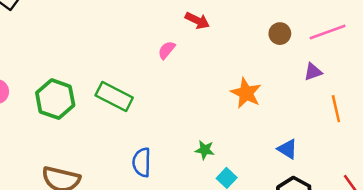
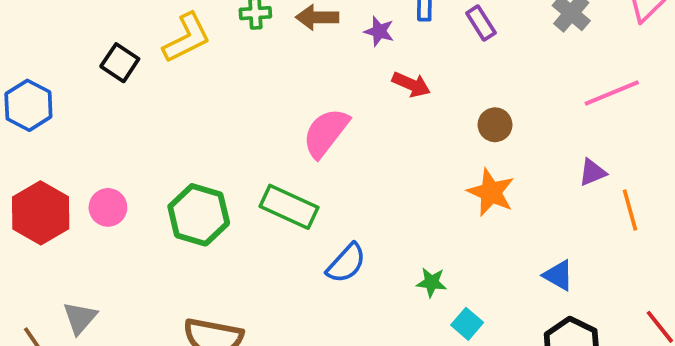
brown circle: (280, 34) -> (495, 125), moved
pink semicircle: (167, 50) -> (326, 133), moved, size x1.8
purple triangle: (313, 72) -> (592, 172), moved
blue semicircle: (142, 162) -> (346, 263), moved, turned -136

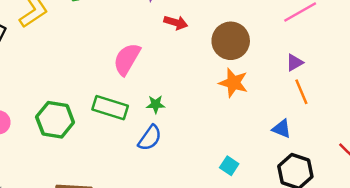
brown circle: (495, 125) -> (231, 41), size x1.8
orange line: (630, 210) -> (301, 92), moved
green star: (431, 282) -> (156, 104), moved

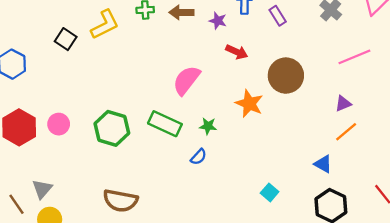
orange star: (233, 83) -> (249, 104), moved
orange line: (301, 92) -> (346, 132), turned 65
blue semicircle: (150, 138) -> (199, 157), size x0.7

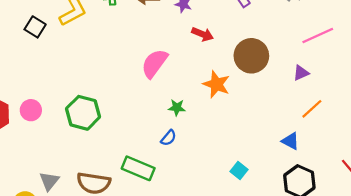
purple triangle: (343, 104) -> (301, 73), moved
green rectangle: (165, 124) -> (138, 168), moved
gray triangle: (42, 189) -> (49, 181), moved

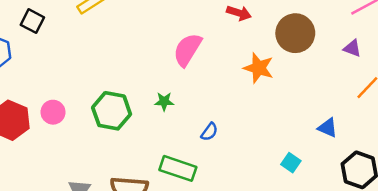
black square: (35, 27) -> (32, 21), moved
purple triangle: (301, 73) -> (352, 48), turned 49
green star: (177, 108) -> (164, 101), moved
blue triangle: (290, 141) -> (328, 128), moved

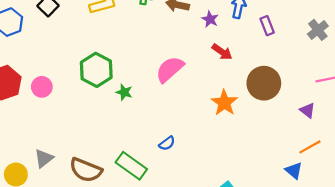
green star: (164, 101) -> (124, 92), moved
green hexagon: (112, 111) -> (96, 70), moved
blue triangle: (328, 128) -> (294, 171), moved

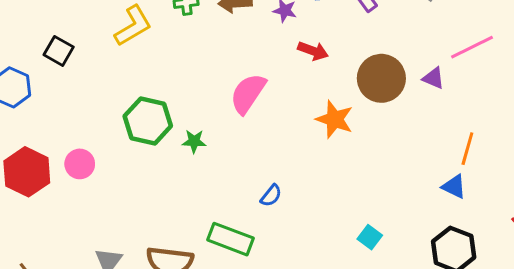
purple triangle: (307, 110) -> (433, 78), moved
orange line: (310, 147) -> (467, 149), turned -30

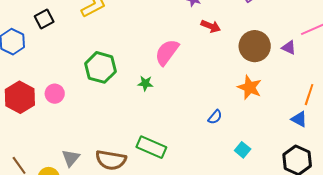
black square: (59, 51) -> (44, 19), turned 30
orange star: (335, 119) -> (250, 87), moved
green star: (194, 141) -> (145, 83), moved
blue semicircle: (271, 196) -> (215, 117), moved

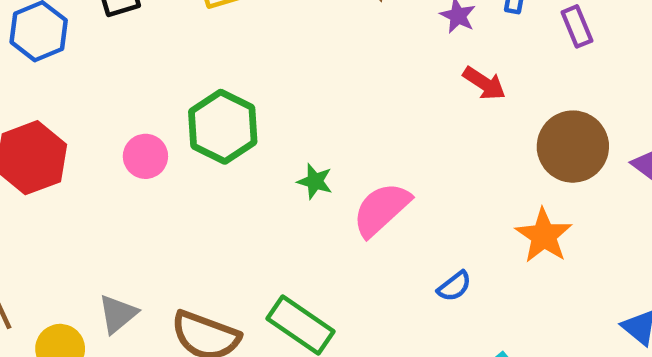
pink semicircle: (167, 52) -> (381, 209), moved
pink circle: (55, 94) -> (145, 156), moved

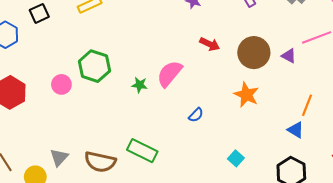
red arrow: (484, 83) -> (210, 44), moved
pink semicircle: (381, 209) -> (169, 74), moved
blue semicircle: (454, 286) -> (196, 115), moved

